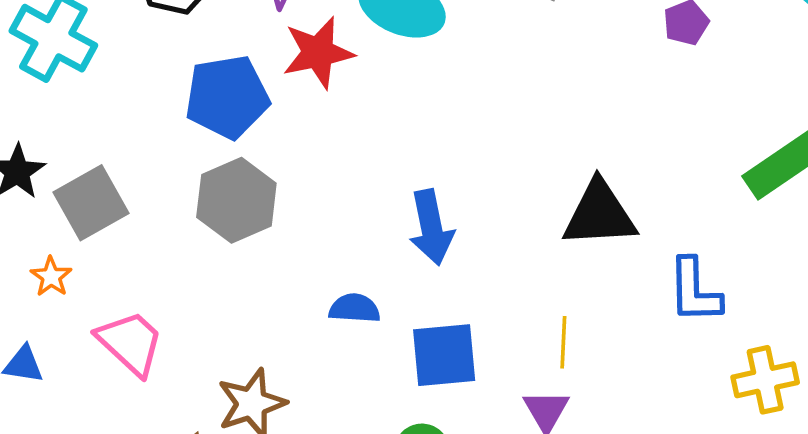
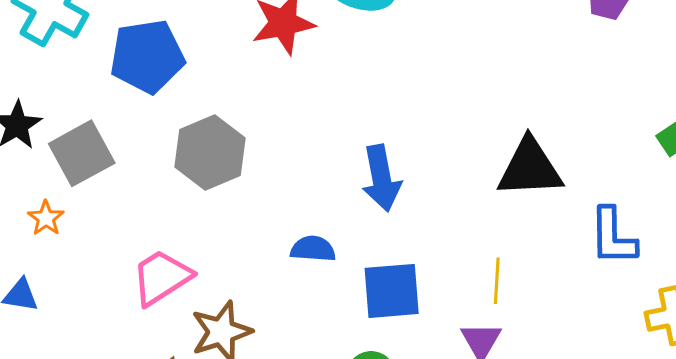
blue pentagon: (227, 97) -> (147, 56), moved
pink trapezoid: (130, 343) -> (161, 277), moved, turned -76

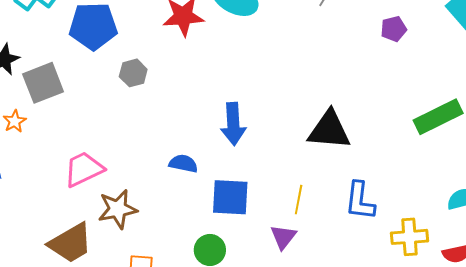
gray hexagon: (210, 152) -> (133, 73), moved, size x0.6
blue L-shape: (613, 237) -> (360, 201), moved

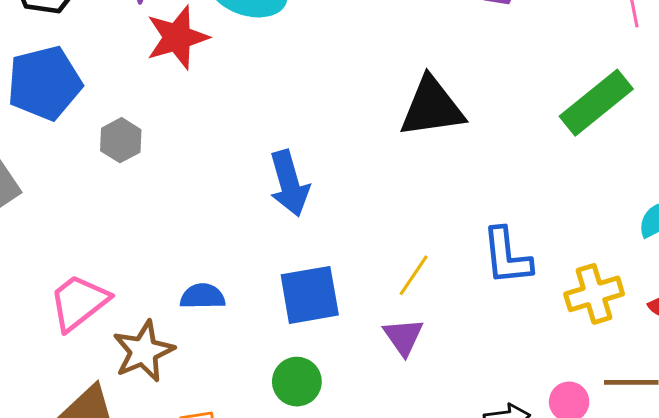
black triangle: (329, 130) -> (432, 107), moved
blue semicircle: (183, 164) -> (203, 296), moved
yellow line: (299, 200) -> (414, 275), turned 36

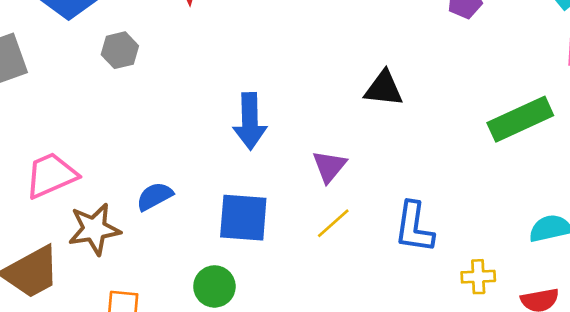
black triangle: (432, 107) -> (384, 89), size x0.7
yellow cross: (594, 294) -> (478, 277), size x0.7
blue semicircle: (203, 296) -> (155, 196), turned -42
purple triangle: (403, 337) -> (329, 166), moved

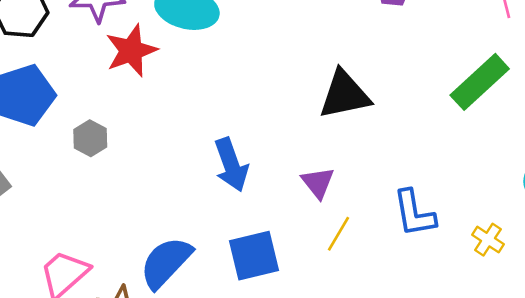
black triangle: (384, 89) -> (345, 95), size x1.4
blue semicircle: (155, 196) -> (166, 262), size x1.6
yellow cross: (478, 277) -> (488, 240), turned -36

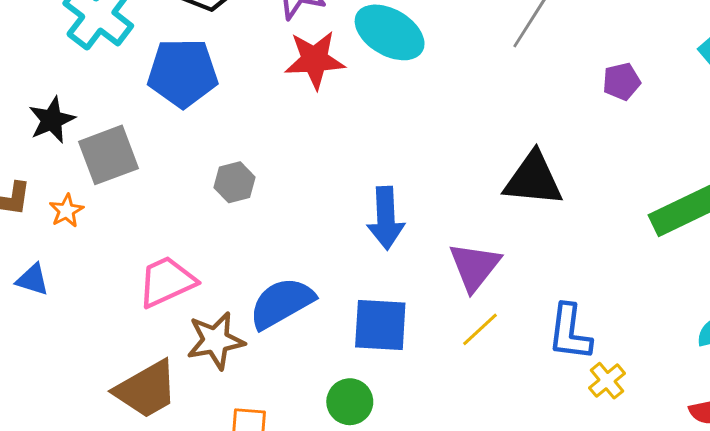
gray hexagon: (90, 138) -> (234, 182), moved
purple triangle: (318, 183) -> (475, 267), size x1.4
yellow cross: (488, 240) -> (607, 381), moved

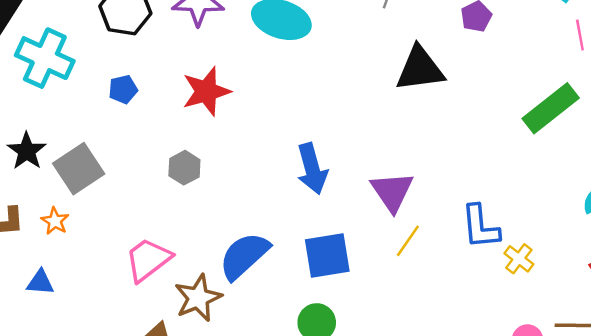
red star: (315, 60) -> (206, 91), moved
blue pentagon: (183, 73) -> (123, 89), size x0.5
black triangle: (533, 179) -> (420, 69), moved

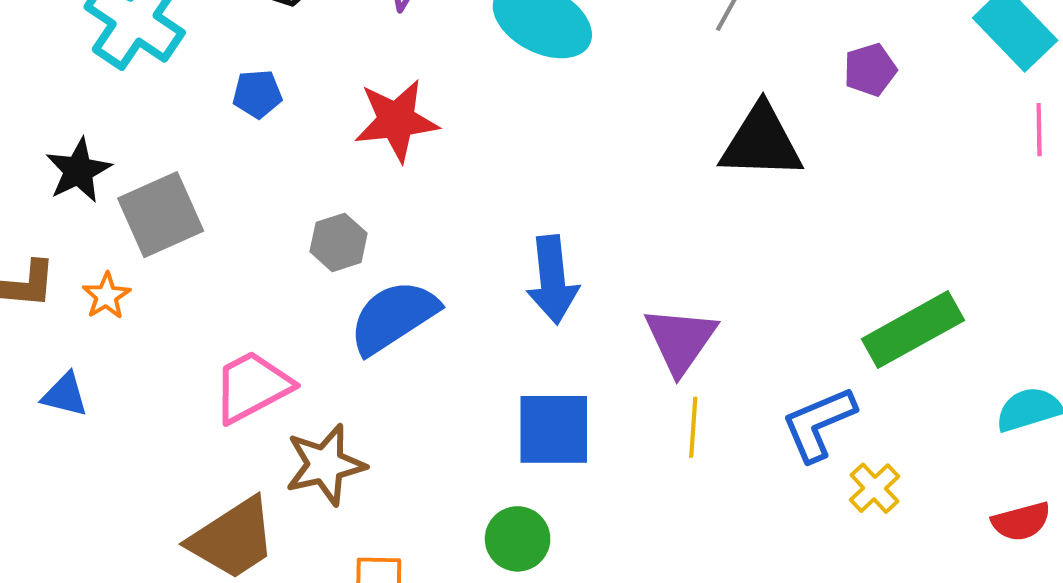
green rectangle: (551, 108) -> (913, 330), moved
blue L-shape: (480, 227) -> (819, 424), turned 63
yellow line: (408, 241) -> (693, 427), turned -40
blue semicircle: (244, 256) -> (394, 317), moved

